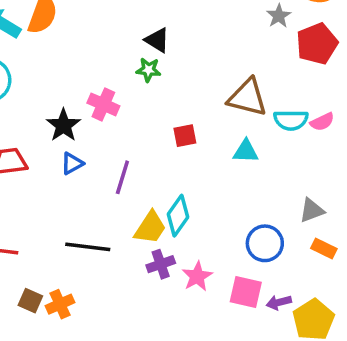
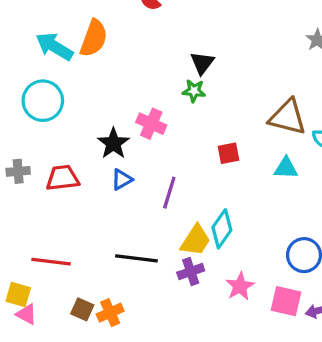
black triangle: (157, 40) -> (202, 63), turned 35
purple cross: (161, 264) -> (191, 272), moved

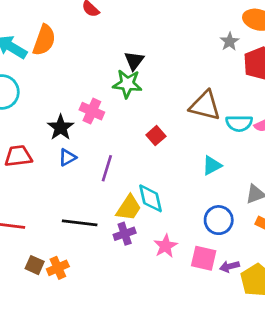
green star: (194, 91) -> (127, 84), size x1.5
red square: (228, 153) -> (156, 136), turned -30
cyan triangle: (286, 168) -> (212, 166), moved, turned -30
cyan diamond: (222, 229) -> (150, 198), turned -48

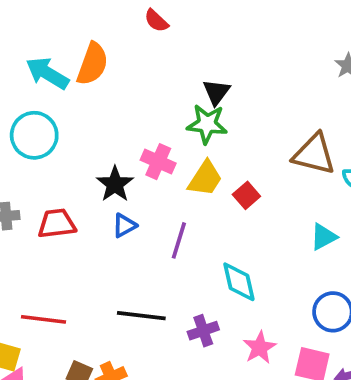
yellow trapezoid: (129, 208) -> (205, 178), moved

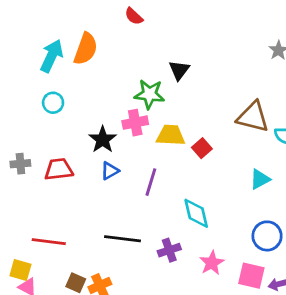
cyan arrow: (47, 73) -> (52, 56), turned 84
green star: (207, 124) -> (149, 94), moved
cyan circle: (34, 135) -> (53, 103), moved, size x0.6
pink cross: (158, 162) -> (135, 123), turned -35
yellow trapezoid: (205, 178) -> (171, 135), turned -120

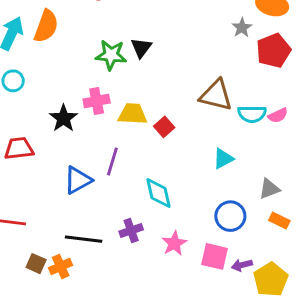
green star: (149, 94) -> (111, 55), moved
blue triangle: (110, 171) -> (78, 180), moved, size x1.5
black line: (122, 239) -> (84, 239), moved

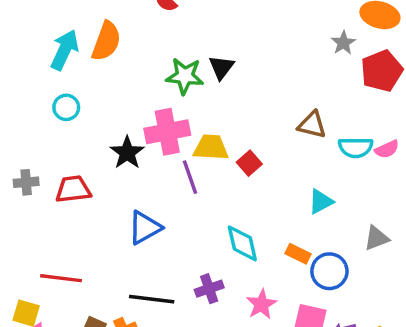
brown triangle: (216, 95) -> (312, 125), size x0.7
pink cross: (97, 101) -> (167, 132), size x1.4
purple line: (112, 161) -> (190, 177), moved, turned -36
orange rectangle: (279, 220) -> (298, 254), moved

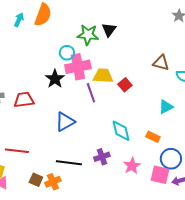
cyan arrow: (64, 50) -> (19, 20), size x0.6
cyan circle: (66, 107) -> (67, 53), moved
blue circle: (329, 271) -> (171, 159), moved

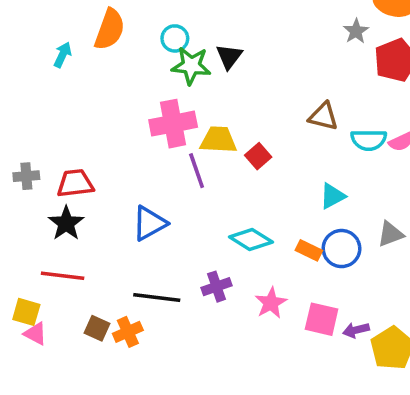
cyan arrow: (19, 20) -> (63, 55), moved
cyan circle: (67, 53) -> (175, 38), moved
black star: (55, 79) -> (66, 223), moved
cyan diamond: (121, 131) -> (251, 239), turned -45
blue circle: (171, 159) -> (341, 249), moved

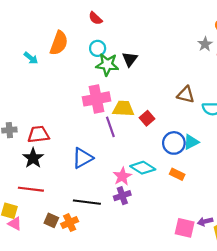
cyan arrow: (63, 55) -> (31, 58), turned 104
blue circle: (341, 249) -> (174, 143), moved
pink star: (271, 303) -> (122, 176), moved
pink square: (322, 319) -> (185, 228), moved

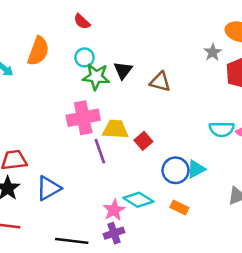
brown triangle: (186, 95) -> (160, 82), moved
blue triangle: (83, 158) -> (49, 188), moved

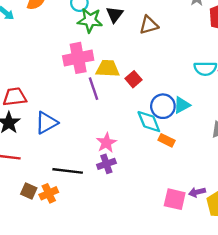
brown triangle: (160, 82) -> (149, 25), turned -30
cyan diamond: (138, 200) -> (149, 122), moved, turned 36

